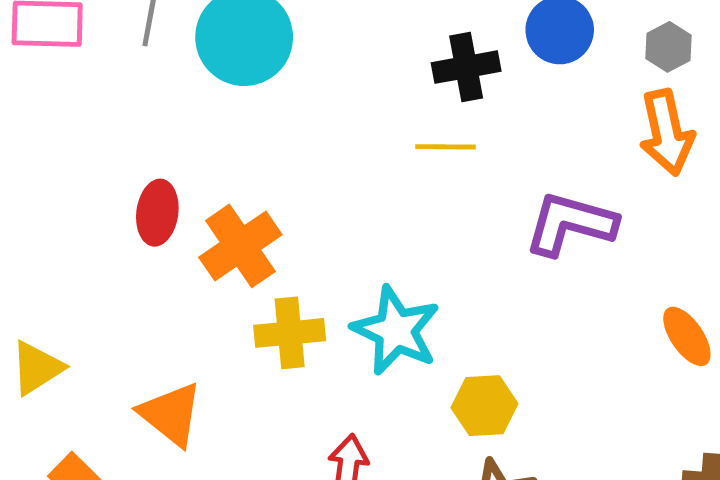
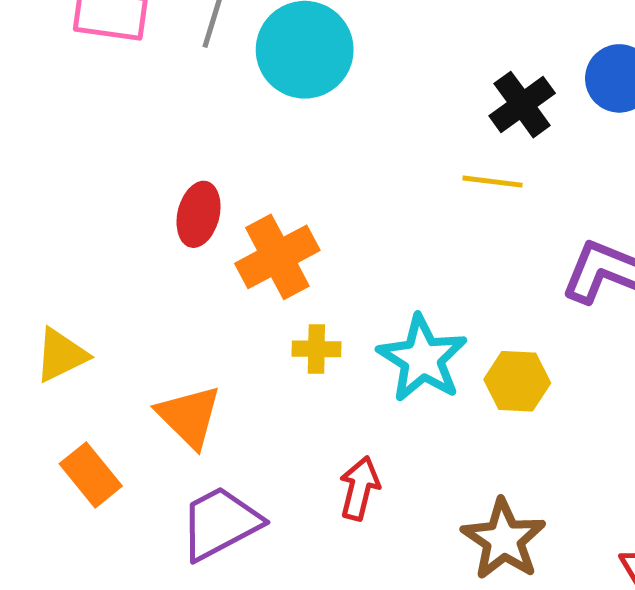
black cross: (466, 67) -> (522, 105), turned -32
yellow cross: (290, 333) -> (316, 349), size x0.7
yellow hexagon: (484, 406) -> (517, 381), moved

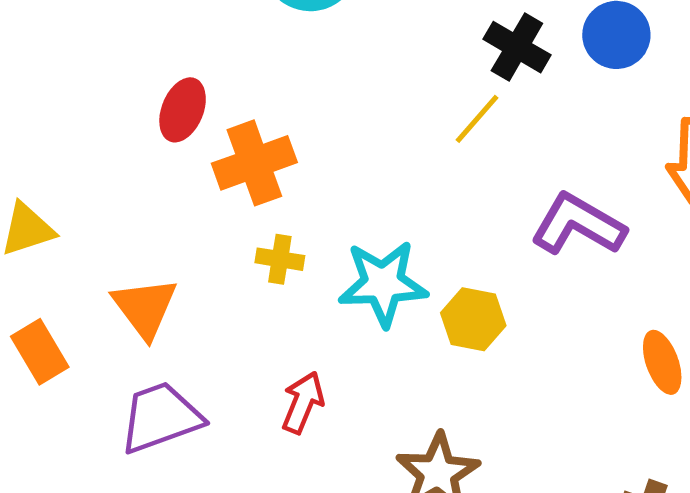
black cross: (522, 105) -> (517, 47), turned -32
yellow line: (493, 182) -> (477, 119), turned -64
cyan star: (422, 359) -> (383, 283), turned 30

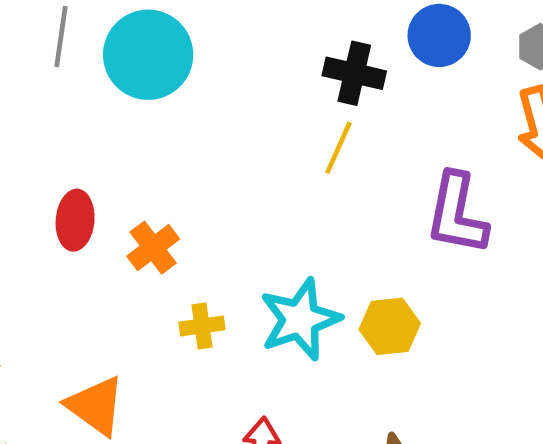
orange cross: (254, 163) -> (153, 248), size x0.7
purple L-shape: (578, 224) -> (457, 214), turned -92

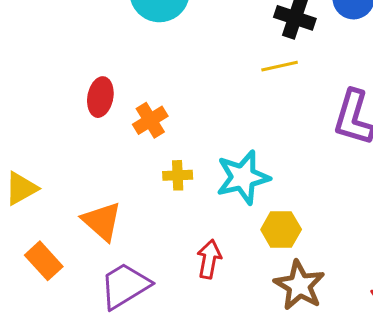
yellow line: (338, 148) -> (280, 66), turned 48
yellow hexagon: (390, 326) -> (281, 230), moved

